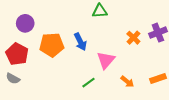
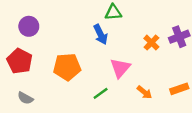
blue arrow: (80, 42) -> (101, 34), moved
orange pentagon: (52, 45) -> (67, 67), moved
gray semicircle: (13, 79) -> (25, 98), moved

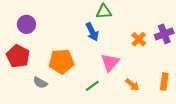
orange rectangle: (179, 89) -> (164, 82), turned -63
gray semicircle: (25, 98) -> (40, 83), moved

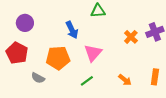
blue arrow: (92, 32) -> (72, 30), moved
pink triangle: (110, 62) -> (93, 53), moved

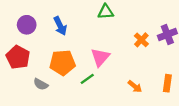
blue arrow: (72, 30) -> (60, 26), moved
green line: (87, 81) -> (87, 79), moved

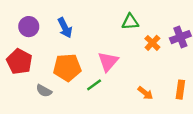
green triangle: (106, 12) -> (130, 22), moved

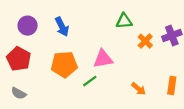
pink triangle: (108, 62) -> (103, 59), turned 40
gray semicircle: (44, 91) -> (19, 93), moved

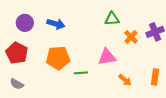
blue arrow: (62, 27) -> (56, 24), turned -48
pink triangle: (103, 59) -> (107, 57), moved
green line: (90, 81) -> (81, 73), turned 32

